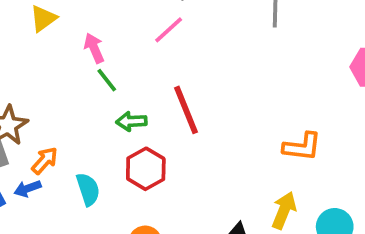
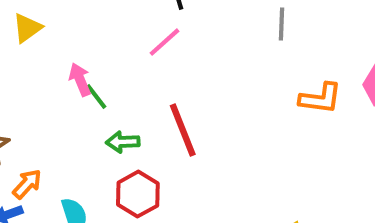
pink arrow: (94, 48) -> (80, 79), moved
orange L-shape: (302, 147) -> (320, 98), moved

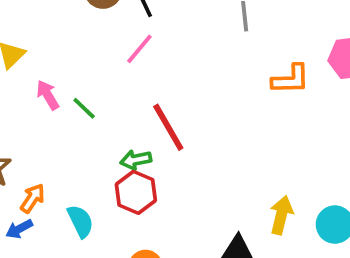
pink arrow: (80, 79) -> (48, 95), moved
green arrow: (123, 142) -> (136, 160), moved

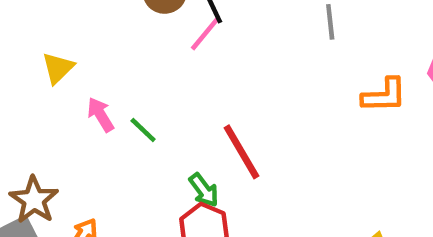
pink line: (139, 49) -> (205, 34), moved
green arrow: (136, 160) -> (204, 190), turned -116

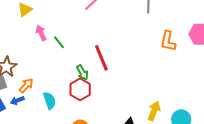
orange L-shape: (384, 95) -> (168, 41), turned 95

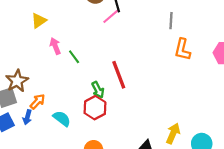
orange L-shape: (168, 41) -> (182, 49), moved
blue arrow: (17, 100) -> (27, 117), turned -56
cyan semicircle: (50, 101) -> (62, 119), turned -36

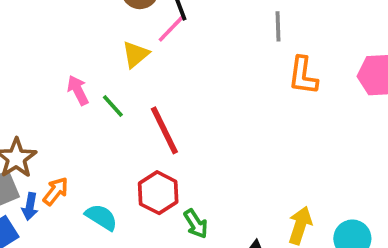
yellow triangle: (39, 21) -> (135, 54), moved
red line: (119, 75) -> (164, 130), moved
green arrow: (98, 90) -> (196, 224), moved
blue arrow: (27, 117) -> (30, 206), moved

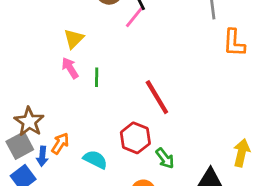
yellow triangle: (135, 54) -> (74, 39), moved
green line: (113, 106) -> (97, 77), turned 48
red line: (164, 130) -> (157, 97), moved

